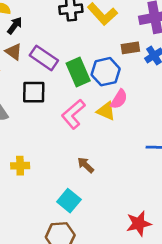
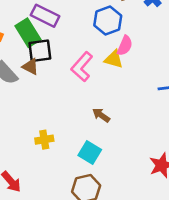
brown triangle: (14, 52) -> (30, 67), moved
green rectangle: (78, 72) -> (28, 33), moved
yellow cross: (20, 166) -> (44, 140), moved

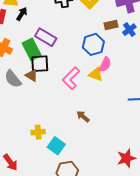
cyan square: (90, 152) -> (56, 146), moved

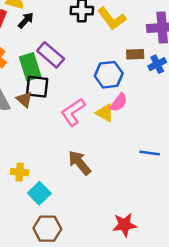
brown arrow: (83, 116) -> (79, 163), size x1.5

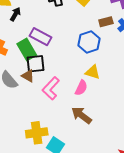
pink semicircle: (119, 103) -> (81, 88), moved
pink L-shape: (73, 112) -> (51, 88), moved
yellow cross: (20, 172) -> (37, 133), size x1.5

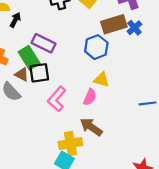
brown rectangle: (106, 22) -> (114, 24), size x1.6
brown triangle: (28, 76) -> (22, 74), moved
yellow cross: (37, 133) -> (70, 143), moved

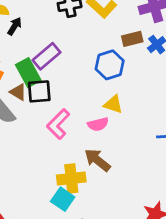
brown rectangle: (114, 24) -> (132, 39), size x0.7
purple rectangle: (43, 43) -> (47, 56), turned -70
pink semicircle: (90, 97) -> (98, 124), turned 49

